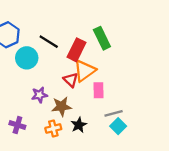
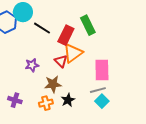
cyan circle: (27, 58) -> (23, 12), moved
pink rectangle: (98, 90) -> (102, 70), moved, size x1.5
purple star: (39, 95) -> (32, 65), moved

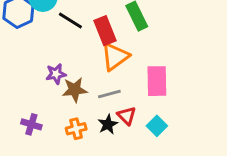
red rectangle: (66, 35) -> (105, 31), turned -48
red triangle: (61, 61) -> (127, 116), moved
brown star: (53, 84) -> (75, 90), moved
gray line: (98, 90) -> (109, 94), moved

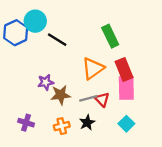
red rectangle: (105, 31) -> (124, 70), moved
red triangle: (127, 116) -> (102, 100), moved

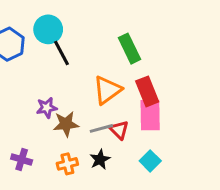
cyan circle: (35, 21) -> (48, 29), moved
black line: (57, 40) -> (61, 53), turned 30

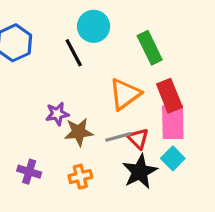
cyan circle: (48, 29) -> (94, 26), moved
black star: (100, 159) -> (140, 172), moved, size x1.5
cyan square: (150, 161) -> (173, 158), moved

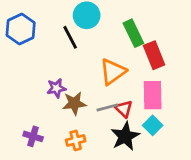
red rectangle: (169, 96) -> (154, 55), moved

